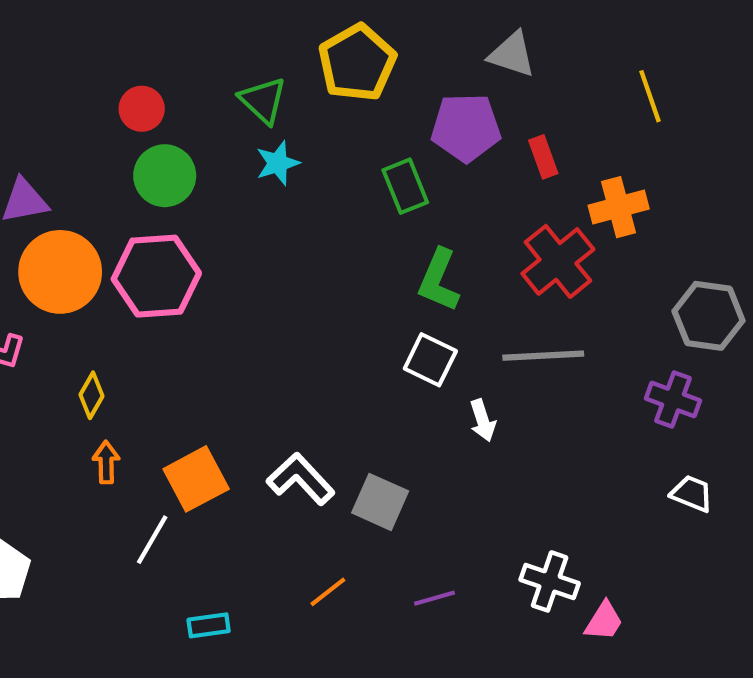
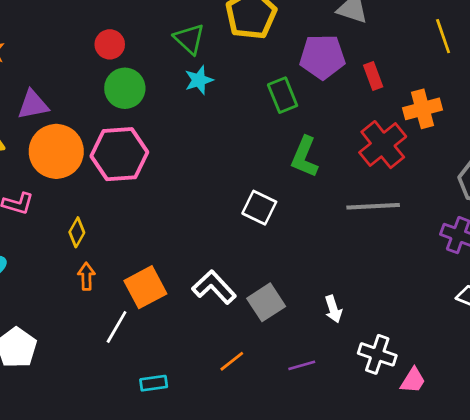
white square: (430, 360) -> (259, 208), moved
white arrow: (483, 420) -> (333, 309), moved
gray square: (380, 502) -> (266, 302), turned 33

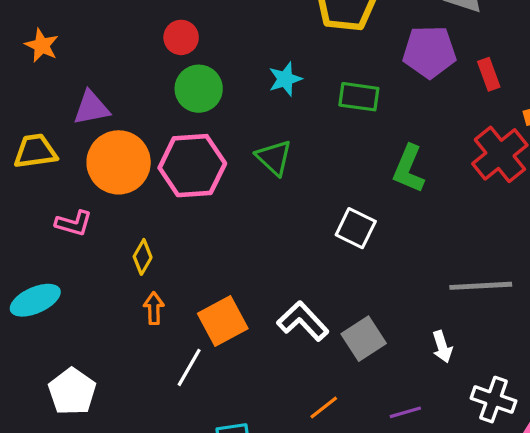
green triangle: (189, 39) -> (274, 158), moved
green rectangle: (283, 95) -> (359, 97), moved, turned -60
gray line: (373, 206) -> (481, 286), moved

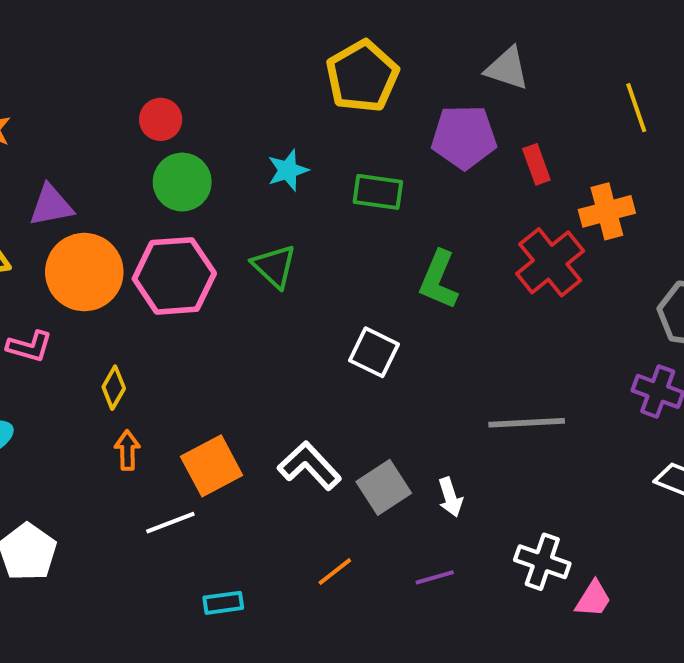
white arrow: (442, 347) -> (450, 497), moved
white line: (189, 367) -> (170, 523), turned 39

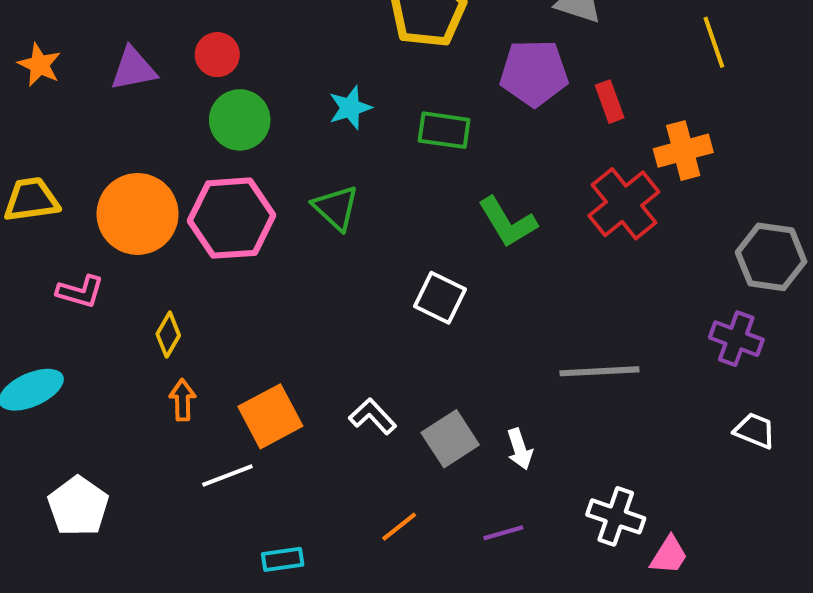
purple triangle: (51, 206) -> (133, 69), moved
green L-shape: (439, 280) -> (507, 222), turned -54
white L-shape: (309, 466) -> (373, 416), size x0.7

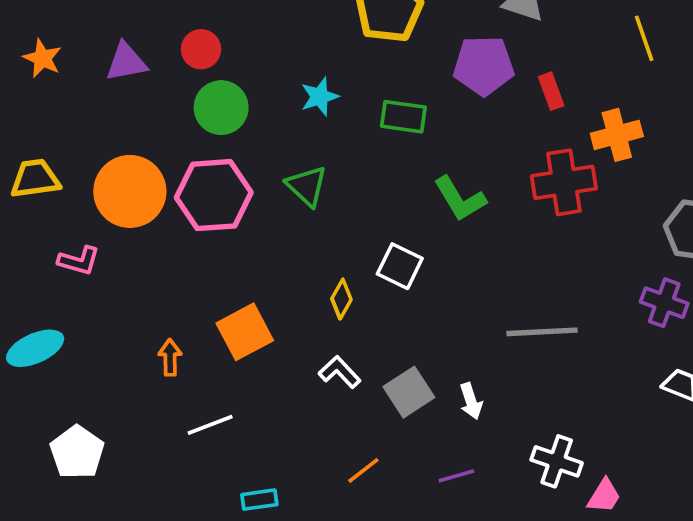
red cross: (624, 204) -> (564, 182), turned 30
yellow diamond: (168, 335) -> (341, 299), moved
orange square: (270, 416) -> (245, 332), moved

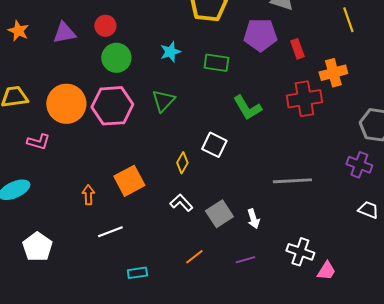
green triangle: (307, 186) -> (163, 101), turned 30

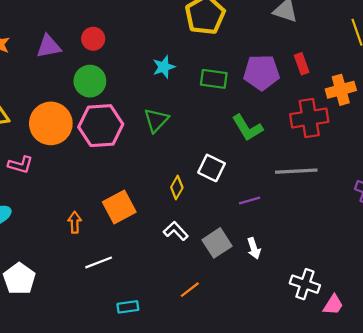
purple pentagon: (260, 35) -> (261, 72), moved
green circle: (116, 58) -> (90, 81), moved
gray line: (292, 181) -> (296, 171), moved
purple line: (245, 260) -> (250, 201), moved

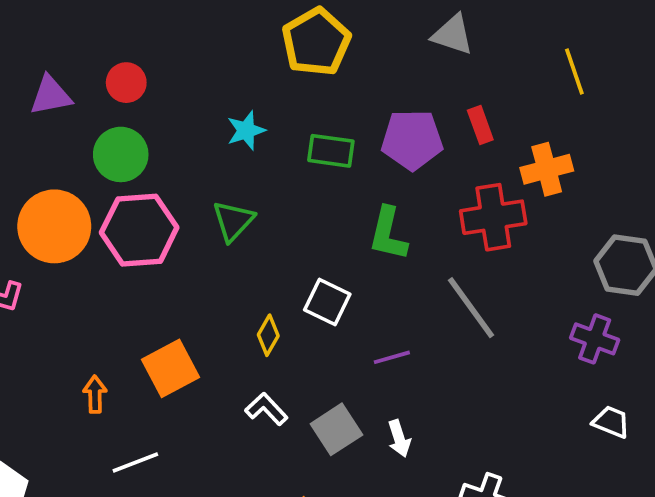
green L-shape: (247, 128) -> (388, 234), turned 44
gray line: (296, 171) -> (471, 308), turned 57

